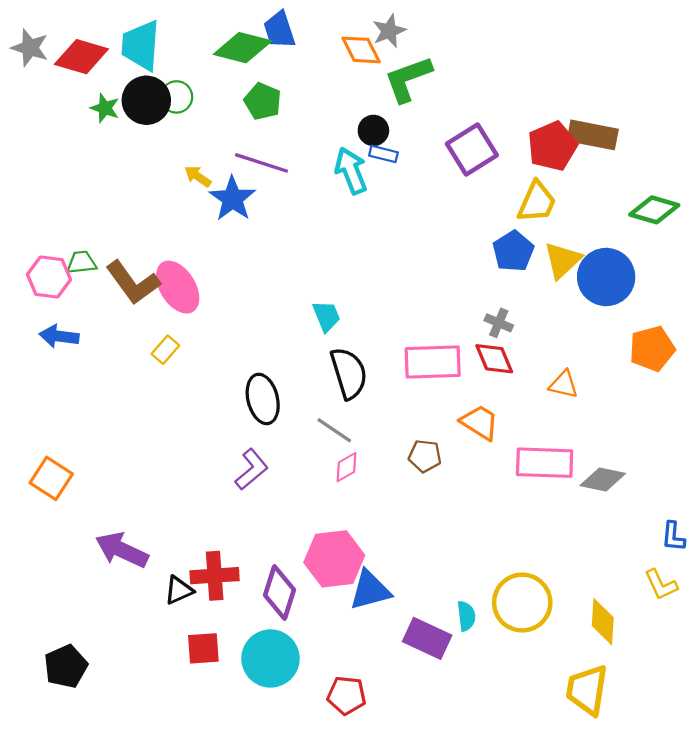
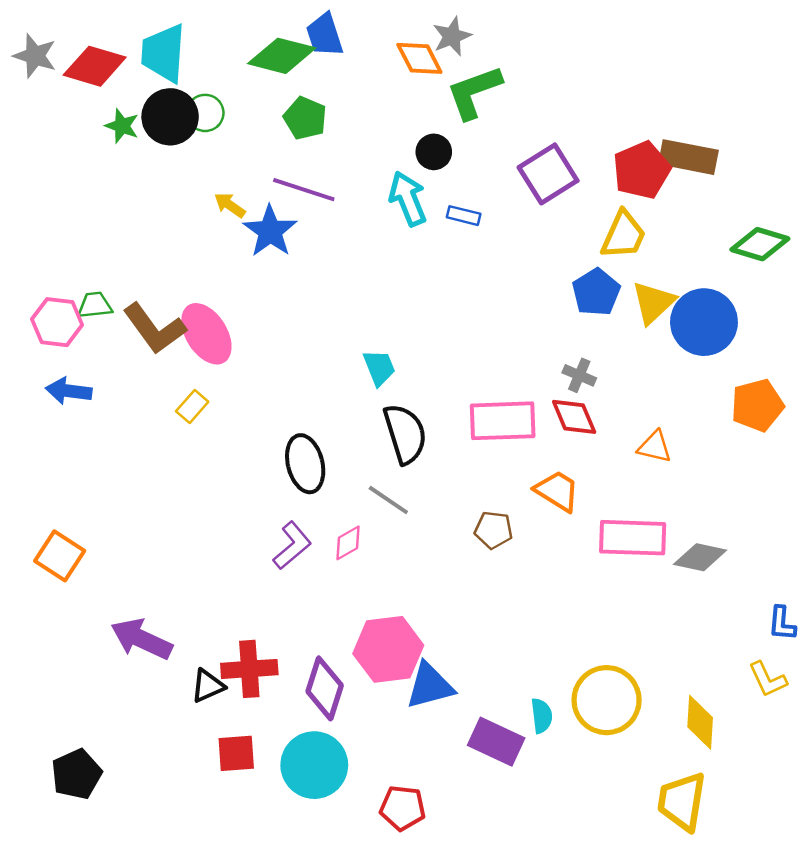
blue rectangle: (383, 154) -> (464, 216), moved
pink diamond: (347, 467) -> (348, 543), moved

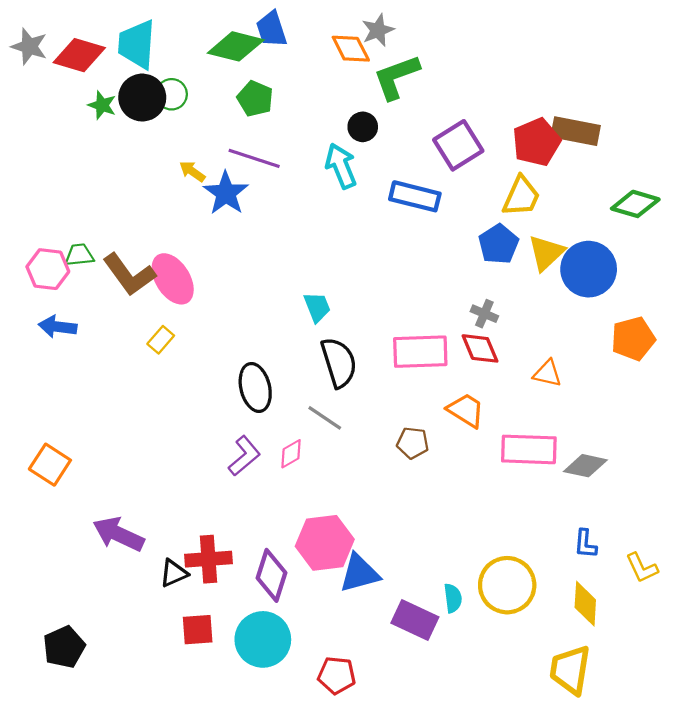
blue rectangle: (464, 216) -> (415, 196), moved, size x1.8
blue L-shape: (782, 623) -> (585, 544), moved

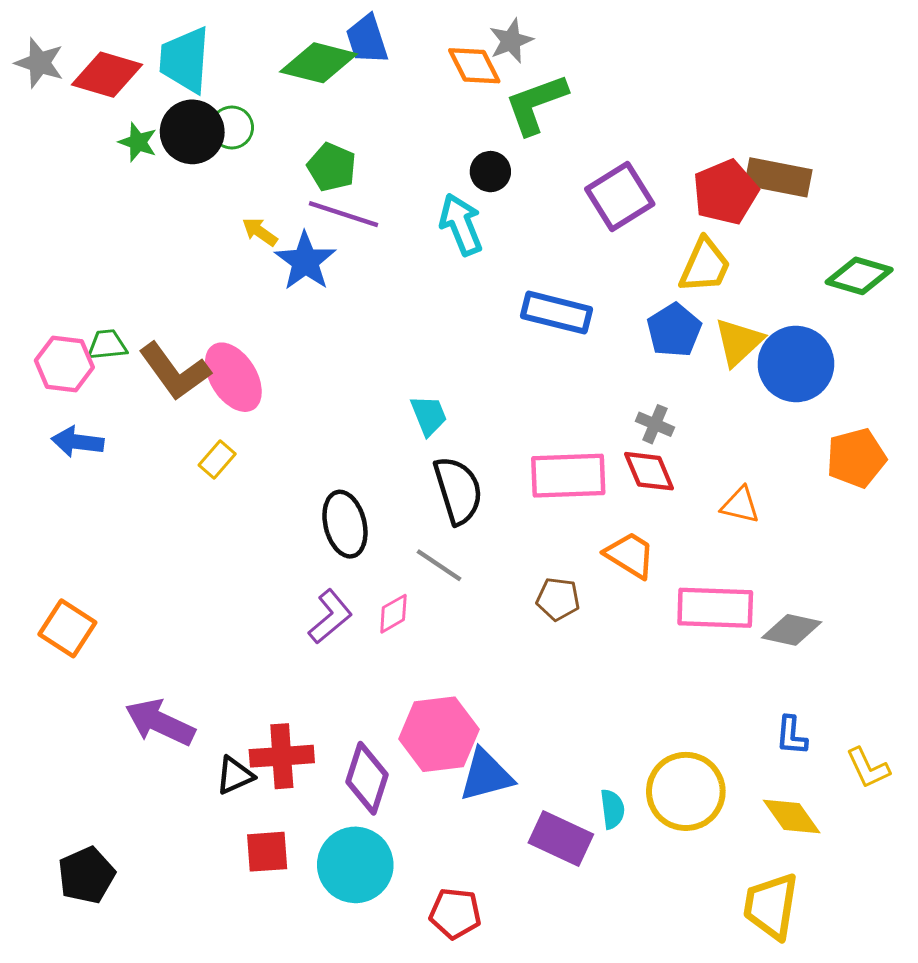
green pentagon: (255, 99) -> (332, 167), moved
blue rectangle: (415, 196) -> (557, 313), moved
yellow diamond: (585, 604) -> (792, 816), turned -39

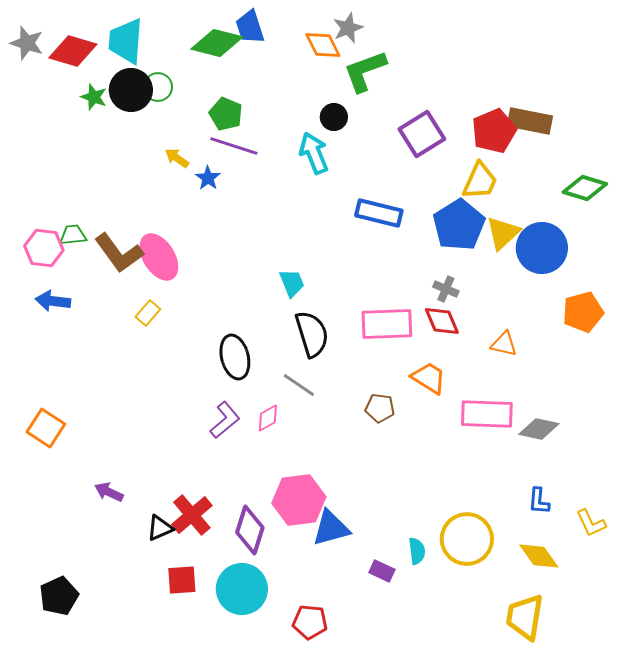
blue star: (305, 261) -> (208, 178), size x0.6
blue pentagon: (674, 330) -> (459, 225), size x1.4
purple arrow: (160, 722) -> (109, 492), size x0.6
red cross: (282, 756) -> (192, 515), turned -36
purple rectangle: (561, 838) -> (382, 571), size x0.6

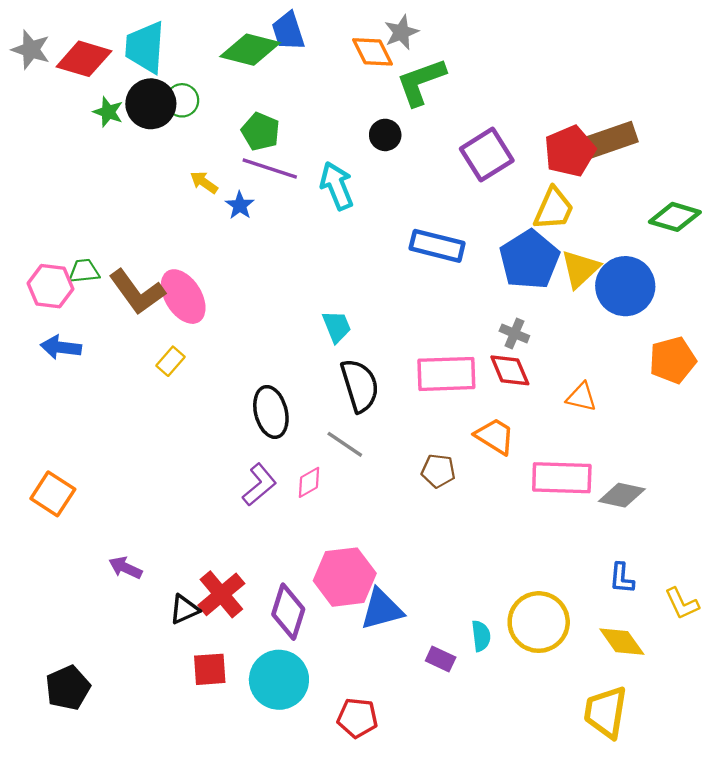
brown rectangle: (530, 121) -> (611, 140), turned -30
cyan arrow: (314, 153) -> (337, 186), moved

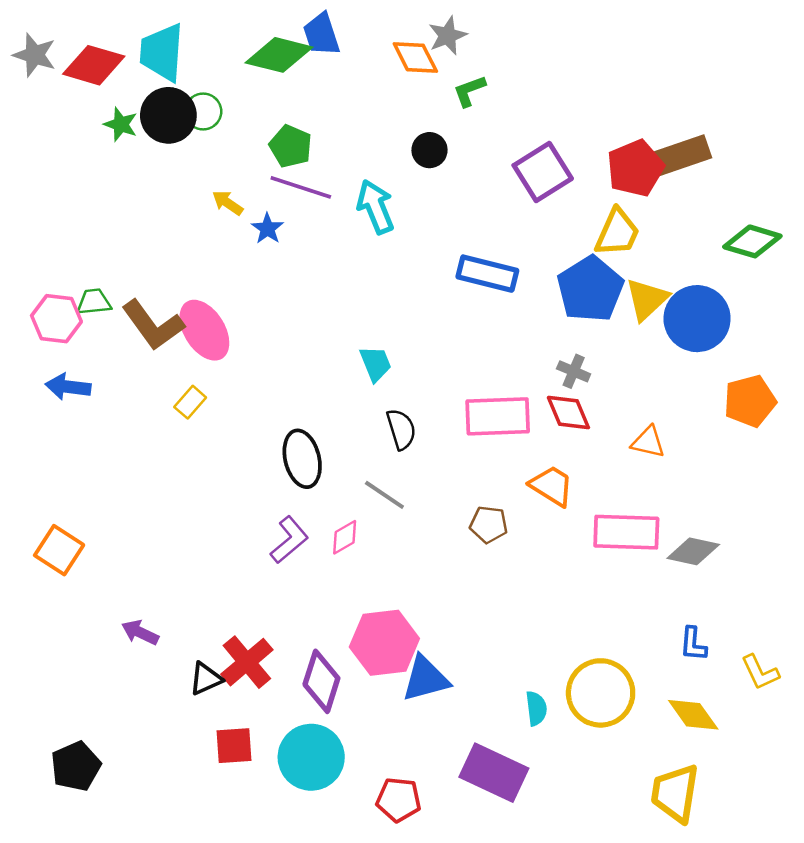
green L-shape: (421, 82) -> (469, 91), size x0.6
black semicircle: (360, 385) -> (401, 429), size x0.7
purple rectangle: (441, 659) -> (494, 773), moved, size x2.0

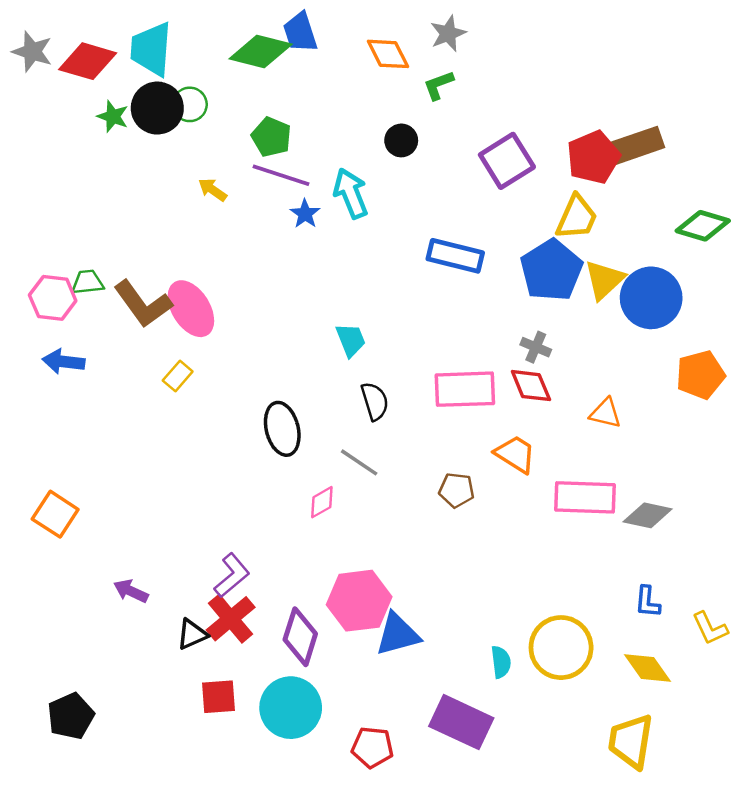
gray star: (448, 36) -> (448, 34), moved
blue star: (267, 229) -> (305, 214), moved
purple L-shape: (289, 540) -> (232, 575), moved

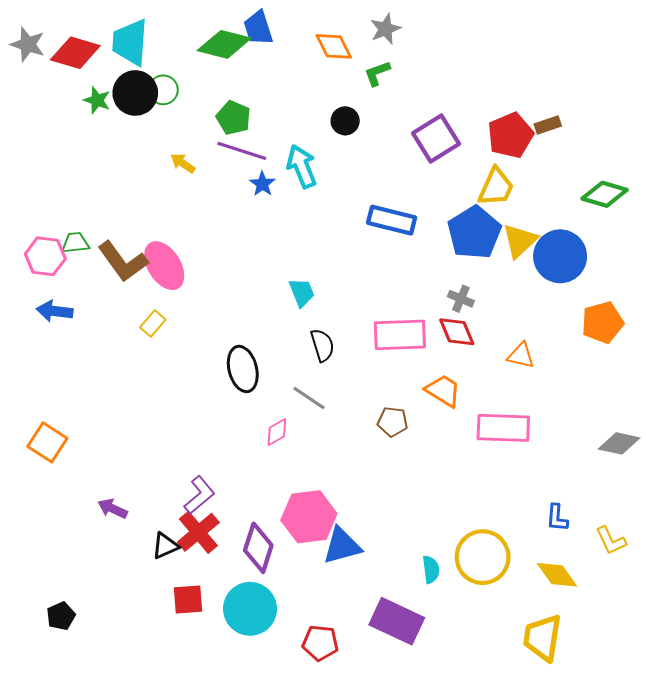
brown rectangle: (637, 145) -> (548, 125), size x0.6
gray diamond: (648, 515) -> (619, 443), moved
black pentagon: (71, 716) -> (61, 616), size x0.7

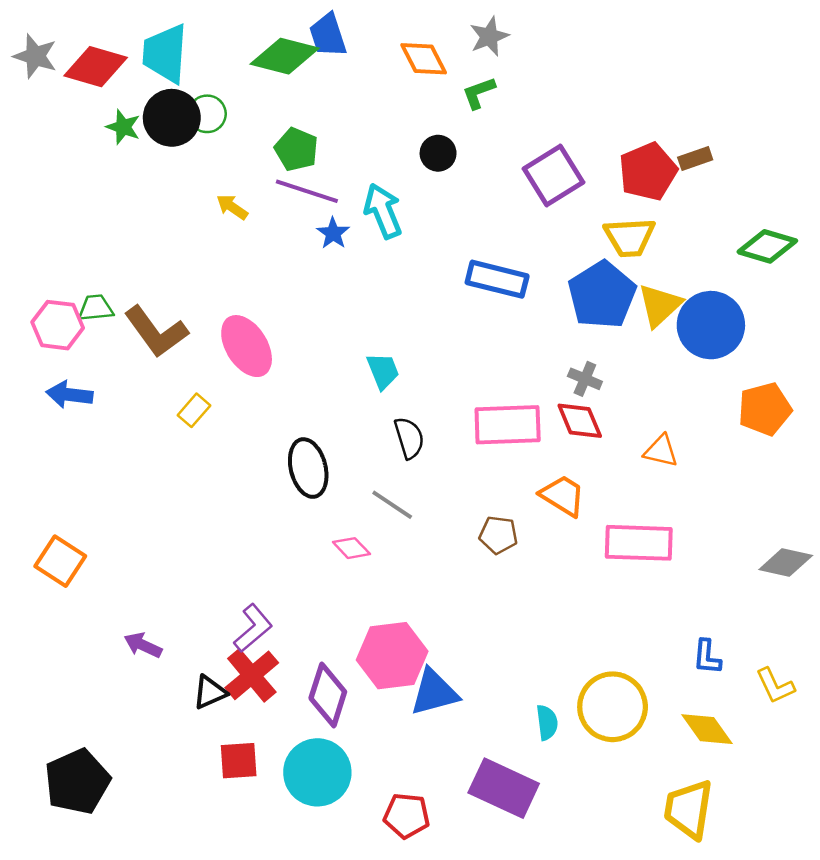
yellow trapezoid: (496, 187) -> (630, 237), turned 63
pink ellipse: (164, 266) -> (247, 346), moved
pink diamond: (277, 432) -> (351, 548), turned 76
black pentagon: (61, 616) -> (77, 782), size x1.8

